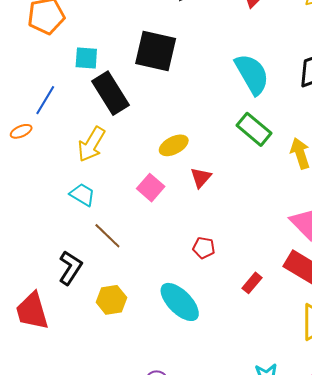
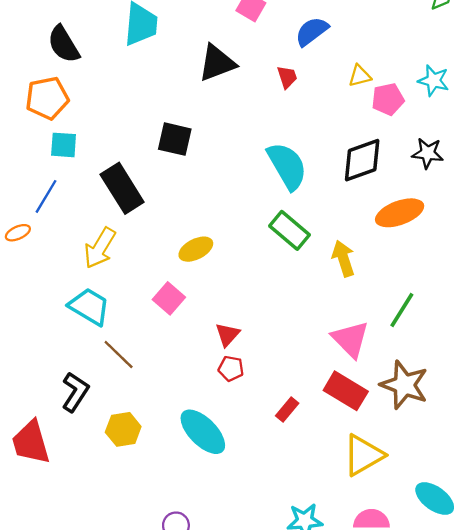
black square: (156, 51) -> (175, 139), size x0.7
cyan square: (86, 58) -> (64, 145), moved
red triangle: (201, 177) -> (227, 335), moved
cyan trapezoid: (82, 195) -> (89, 306), size x1.4

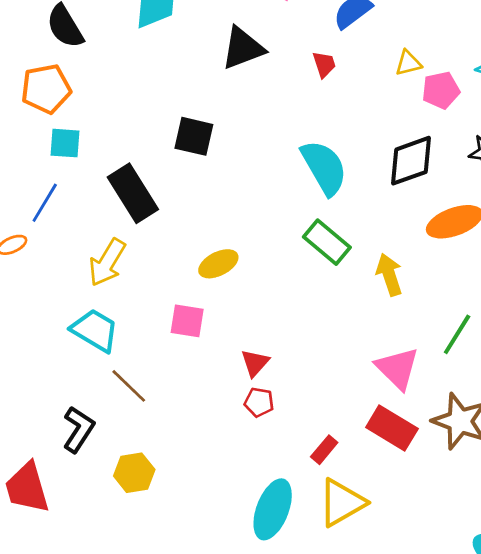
pink square: (169, 298) -> (187, 321), turned -32
cyan ellipse: (203, 432) -> (273, 509), moved, turned 66
yellow triangle: (363, 455) -> (342, 503), moved

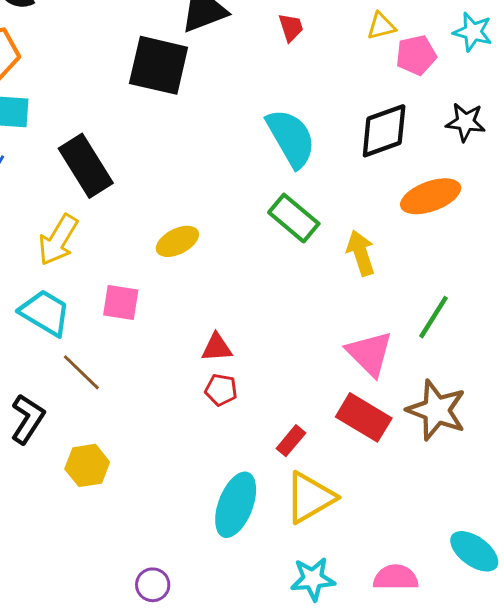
black square: (194, 136) -> (159, 65), moved, size x1.4
pink square: (187, 321) -> (121, 302), moved
red triangle: (255, 363) -> (217, 348), turned 44

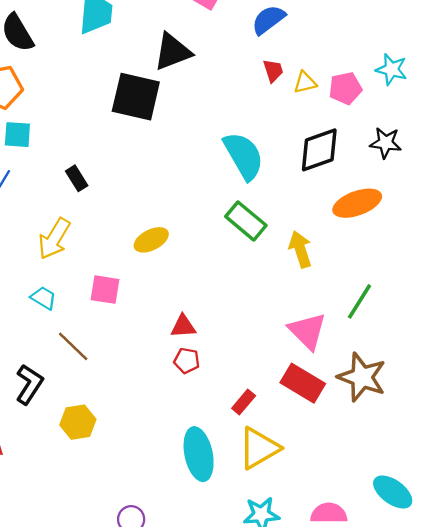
yellow triangle: (381, 26) -> (305, 82), moved
red trapezoid: (291, 27) -> (273, 71), moved
black rectangle: (86, 166) -> (77, 178), size x0.5
cyan trapezoid: (45, 313) -> (44, 298), size x0.6
cyan ellipse: (236, 505) -> (199, 454), turned -33

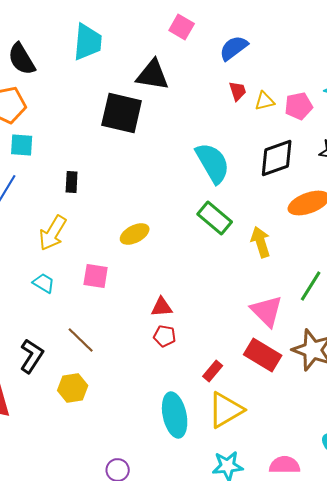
black triangle: (173, 52) -> (153, 75), turned 30
black rectangle: (77, 178) -> (72, 182), turned 35
brown line: (73, 346) -> (81, 340), moved

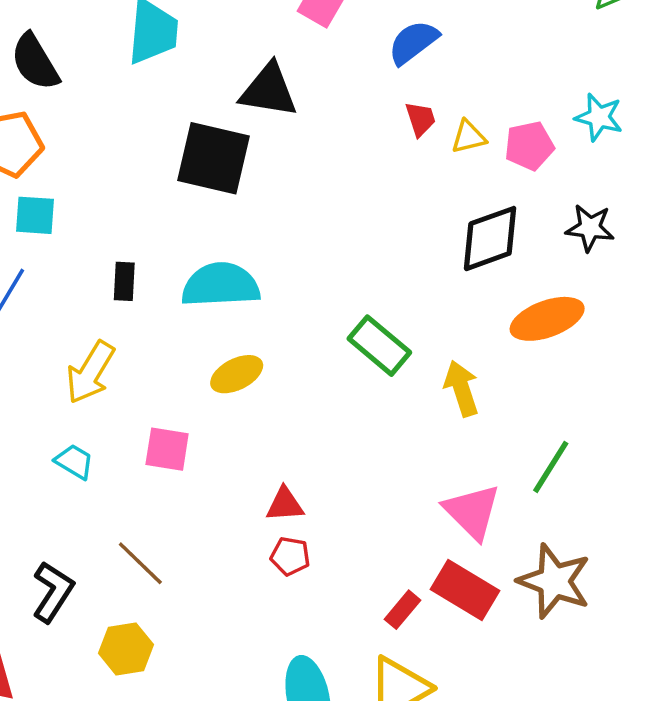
cyan semicircle: (213, 163) -> (221, 285), moved, turned -63
red rectangle: (213, 371) -> (403, 610), moved

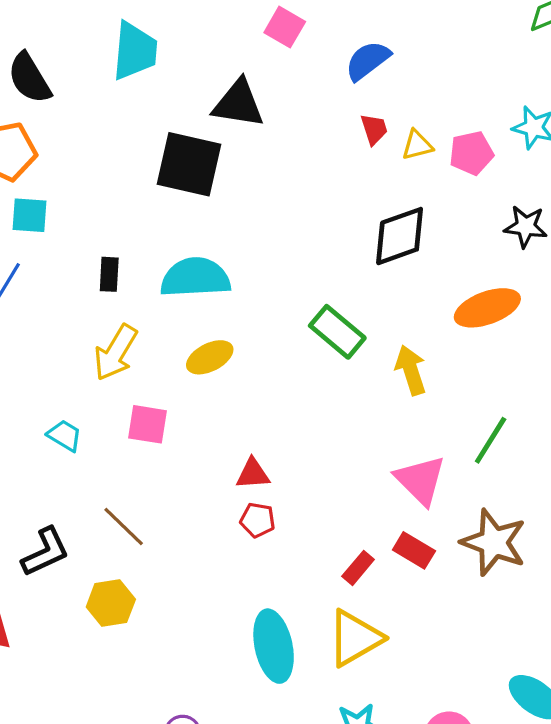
black diamond: (490, 239) -> (400, 236), moved
yellow arrow: (90, 372) -> (116, 353), moved
red rectangle: (465, 590) -> (414, 550), size x0.7
black L-shape: (53, 592) -> (45, 552), turned 32

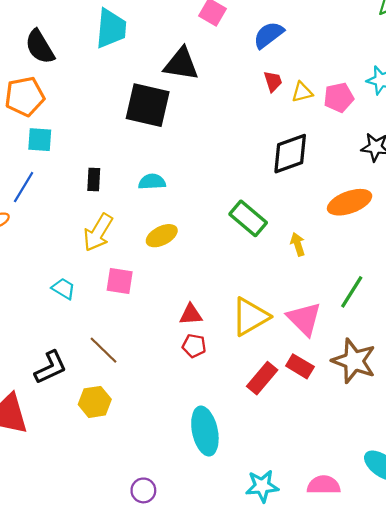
cyan semicircle: (195, 278) -> (152, 182), size x0.6
yellow arrow: (411, 370) -> (298, 244), size x0.7
red rectangle: (358, 568) -> (262, 378), size x1.4
yellow triangle: (355, 638) -> (250, 317), moved

